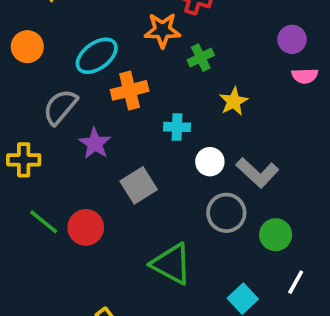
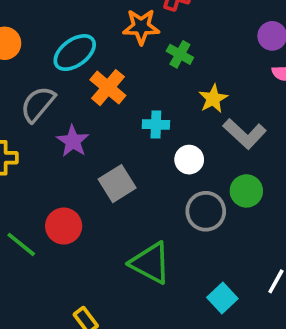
green cross: (201, 58) -> (180, 54), turned -35
orange cross: (130, 90) -> (108, 88), turned -36
gray L-shape: (257, 173) -> (245, 134), moved
green line: (44, 222) -> (21, 244), moved
green circle: (276, 235) -> (246, 191), moved

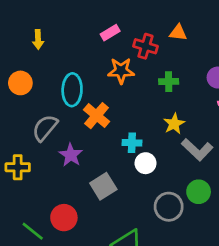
cyan ellipse: (75, 53) -> (72, 90), turned -52
green cross: (180, 54) -> (169, 82), moved, turned -30
white circle: (189, 160) -> (146, 163), moved

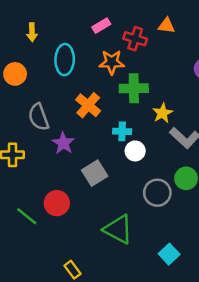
green cross: (169, 82) -> (134, 88), moved, size x1.5
cyan ellipse: (72, 90) -> (65, 60), moved
gray semicircle: (45, 128) -> (39, 117), turned -60

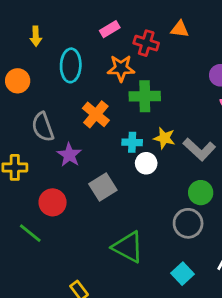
yellow star: (163, 113) -> (164, 138), moved, turned -30
gray circle: (157, 193) -> (188, 223), moved
red circle: (57, 203) -> (53, 202), moved

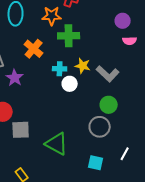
gray square: (103, 187) -> (21, 130), moved, turned 30
cyan square: (182, 274) -> (96, 163), turned -35

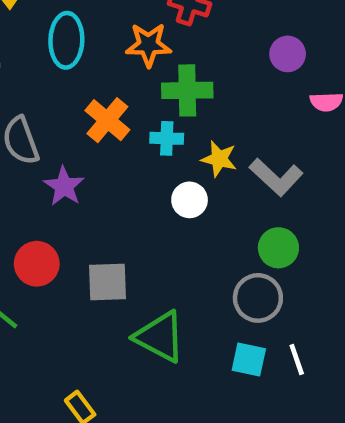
purple circle: (123, 21) -> (288, 54), moved
cyan cross: (60, 69) -> (167, 138), moved
gray square: (21, 130) -> (107, 282), moved
white line: (125, 154) -> (297, 360), moved, turned -48
cyan square: (96, 163) -> (249, 360), moved

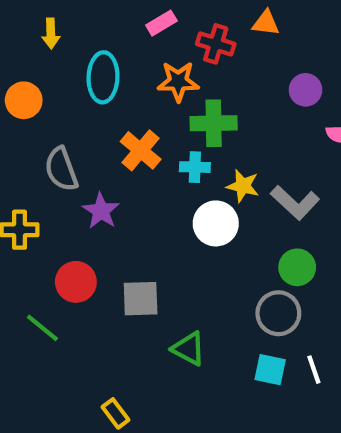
white circle: (190, 200) -> (216, 223), size x1.4
green triangle: (160, 337) -> (189, 349), size x0.7

